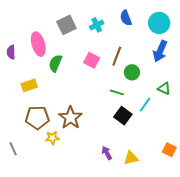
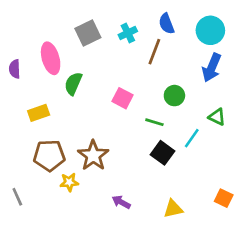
brown line: (117, 56) -> (154, 52), moved
pink square: (92, 60) -> (123, 98), moved
purple arrow: (107, 153) -> (121, 202), moved, turned -32

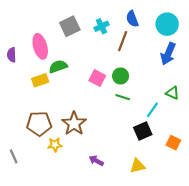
green semicircle: (73, 84) -> (58, 66), turned 48
green circle: (174, 96) -> (121, 76), moved
yellow rectangle: (39, 113) -> (40, 80), moved
black square: (162, 153) -> (143, 131), moved, turned 30
orange square: (224, 198) -> (173, 143), moved

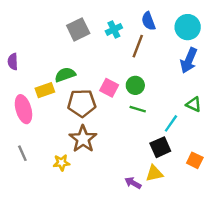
pink ellipse: (40, 46) -> (23, 109), moved
brown pentagon: (39, 124) -> (82, 103), moved
gray line: (14, 156) -> (22, 153), moved
purple arrow: (96, 161) -> (133, 183), moved
yellow triangle: (137, 166) -> (154, 173), moved

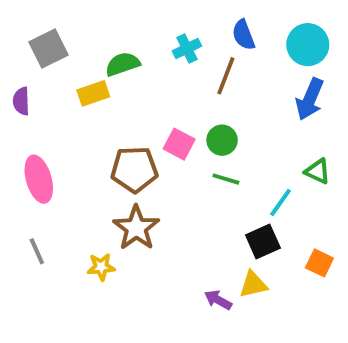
gray square: (78, 29) -> (49, 49), moved
green semicircle: (65, 75) -> (123, 64), moved
yellow rectangle: (45, 90) -> (93, 93), moved

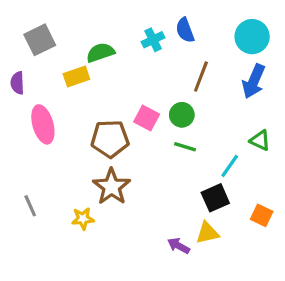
blue semicircle: (243, 35) -> (185, 30), moved
brown line: (226, 76) -> (201, 77), moved
pink ellipse: (39, 179) -> (43, 124), moved

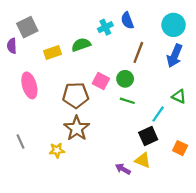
green semicircle: (100, 53) -> (81, 45), moved
purple semicircle: (17, 83) -> (12, 46), moved
yellow triangle: (207, 233) -> (143, 160), turned 35

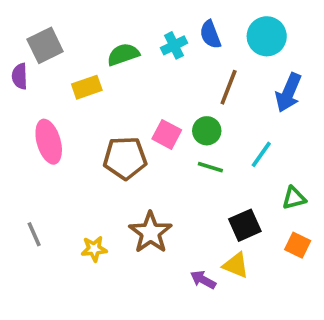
cyan circle: (173, 25) -> (267, 36), moved
green semicircle: (81, 45) -> (123, 54), moved
green triangle: (179, 96) -> (294, 198), moved, turned -40
cyan line: (158, 114) -> (261, 154), moved
brown star: (77, 128) -> (150, 233), moved

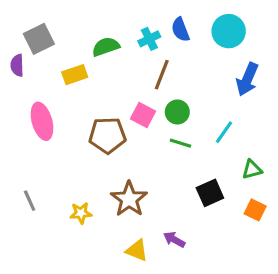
brown line: (229, 87) -> (162, 75), moved
yellow triangle: (236, 265) -> (137, 250), moved

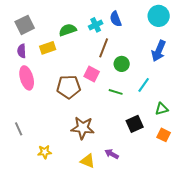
cyan circle: (229, 31) -> (159, 16), moved
purple semicircle: (17, 65) -> (22, 51), moved
green circle: (177, 112) -> (122, 64), moved
brown star: (129, 199) -> (83, 128), turned -30
yellow star: (81, 213) -> (45, 152), moved

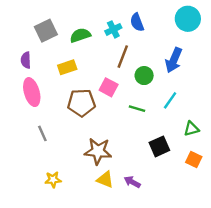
gray square: (25, 25) -> (46, 31), moved
yellow rectangle: (48, 48) -> (67, 67), moved
blue arrow: (159, 51) -> (174, 60), moved
gray line: (19, 129) -> (42, 133), moved
yellow triangle: (88, 161) -> (105, 180), moved

